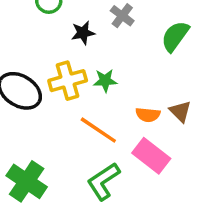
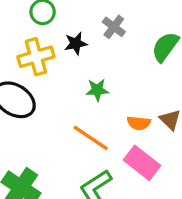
yellow cross: (68, 81) -> (36, 57), moved

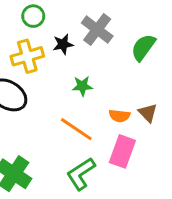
gray cross: (114, 27) -> (97, 29), size x1.5
pink rectangle: (142, 163) -> (122, 151), turned 72

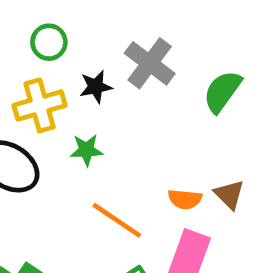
green star: (82, 86) -> (86, 150), moved

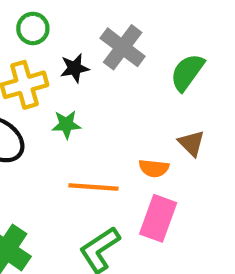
brown triangle: (229, 195) -> (191, 143), moved
orange line: (117, 220) -> (93, 187), turned -30

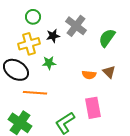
orange semicircle: (154, 168) -> (89, 75), moved
orange line: (93, 187) -> (35, 93), moved
pink rectangle: (158, 218) -> (93, 108), turned -30

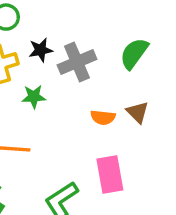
gray cross: (76, 26) -> (77, 62), moved, turned 30

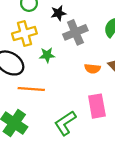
black star: (41, 50) -> (58, 13), moved

